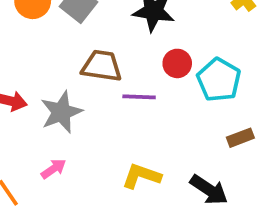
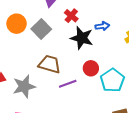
purple line: (139, 97) -> (68, 84), turned -30

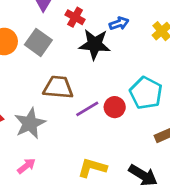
red circle: (91, 68) -> (115, 107), moved

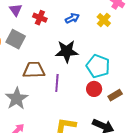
black star: (95, 44) -> (67, 51), moved
red circle: (115, 107) -> (94, 89), moved
purple line: (87, 109) -> (57, 83), turned -48

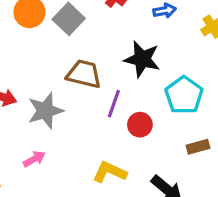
red circle: (94, 89) -> (140, 125), moved

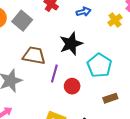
black star: (142, 59) -> (71, 44), turned -30

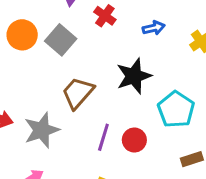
brown trapezoid: (34, 56) -> (78, 93), turned -60
purple line: (54, 74) -> (103, 137), moved

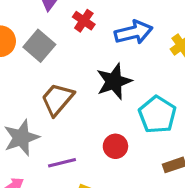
blue arrow: (154, 28) -> (134, 32), size x1.6
purple line: (103, 137) -> (62, 163), moved, turned 60

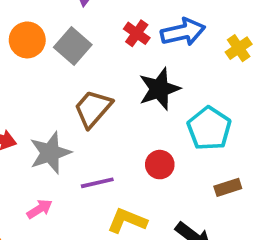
red cross: (84, 21) -> (137, 33), moved

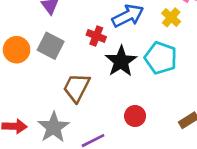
red cross: (137, 33) -> (96, 36), moved
cyan pentagon: (209, 128) -> (161, 58), moved

